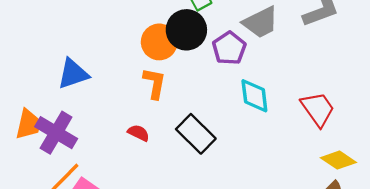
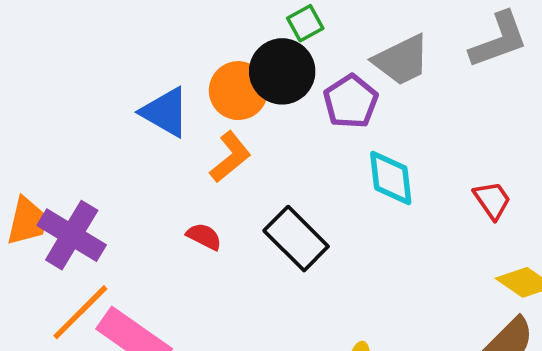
blue triangle: (73, 74) -> (165, 112), moved, turned 48
orange L-shape: (155, 83) -> (230, 157), turned 40
red trapezoid: (318, 109) -> (492, 200), size x0.7

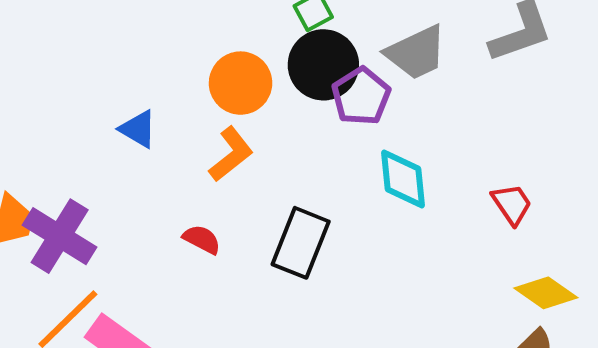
black circle: (282, 71) -> (323, 65), moved
blue triangle: (165, 112) -> (138, 129), moved, size x0.7
black rectangle: (296, 239) -> (301, 243), turned 66

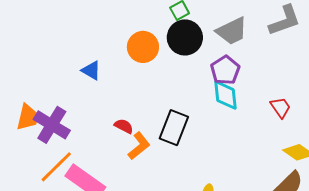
purple pentagon: (361, 96) -> (225, 70), moved
orange L-shape: (231, 154) -> (139, 146), moved

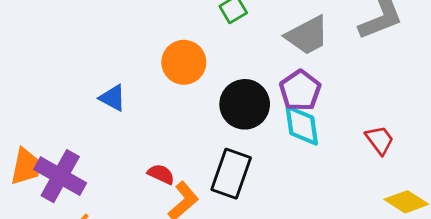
black circle: (185, 37) -> (245, 104), moved

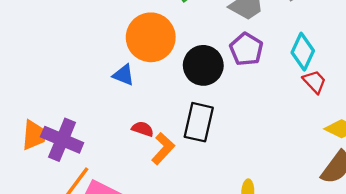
orange circle: (184, 62) -> (151, 37), size x1.4
blue triangle: (113, 98) -> (124, 75), moved
cyan diamond: (302, 125) -> (303, 52), moved, turned 39

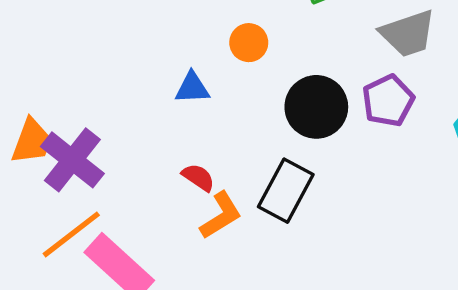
orange circle: (151, 37) -> (249, 43), size x0.5
blue triangle: (124, 75) -> (192, 88), turned -40

